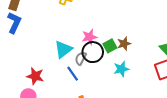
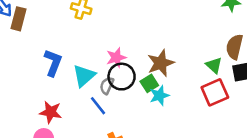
blue L-shape: (14, 23) -> (53, 63), moved
brown star: (124, 44) -> (161, 63), size x1.5
green square: (110, 46) -> (149, 83), moved

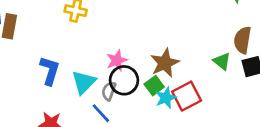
red square: (215, 92) -> (187, 96), moved

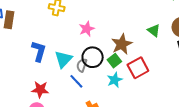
pink star: (117, 60) -> (87, 29), moved
green triangle: (222, 61) -> (154, 31), moved
cyan star: (166, 98) -> (115, 80), moved

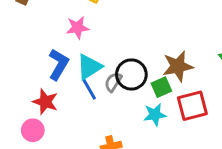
pink star: (87, 29) -> (78, 28), moved
blue L-shape: (39, 51) -> (58, 64), moved
blue line: (76, 81) -> (89, 89), moved

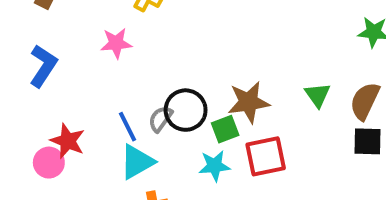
blue L-shape: (58, 64) -> (43, 66), moved
cyan triangle: (89, 67) -> (137, 162), moved
pink circle: (33, 130) -> (49, 163), moved

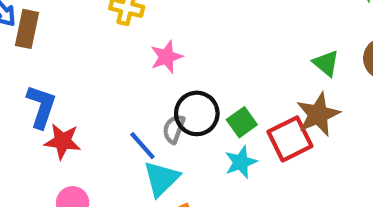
pink star: (116, 43) -> (166, 57), moved
brown star: (249, 102) -> (318, 114), moved
red star: (68, 141) -> (63, 141), moved

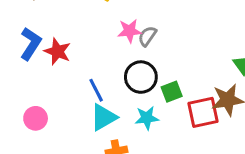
gray semicircle: (174, 129) -> (147, 36), moved
red star: (63, 141) -> (58, 52), moved
cyan star: (241, 162) -> (147, 118), moved

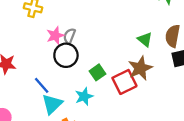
black circle: (141, 77) -> (66, 55), moved

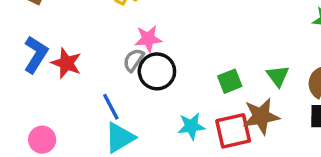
gray semicircle: (69, 36) -> (134, 60), moved
green square: (97, 72) -> (230, 81), moved
cyan star: (84, 96) -> (191, 126), moved

